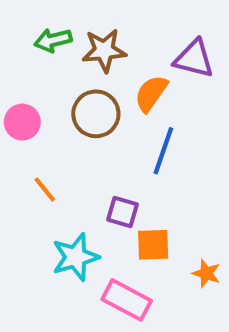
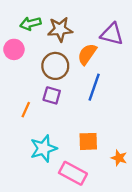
pink circle: (22, 122) -> (14, 49), moved
orange line: (45, 190) -> (26, 110), turned 63
purple square: (122, 212) -> (52, 95), moved

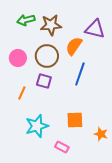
pink circle: (14, 49) -> (18, 58), moved
pink rectangle: (73, 173) -> (62, 147), size x0.6

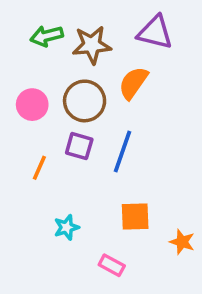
purple triangle: (95, 29) -> (155, 32), moved
blue line: (80, 74) -> (122, 152), moved
cyan star: (37, 126) -> (67, 227), size x0.6

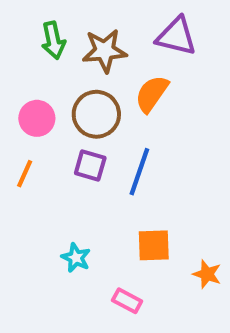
green arrow: (47, 36) -> (53, 40), turned -88
orange line: (39, 168) -> (25, 174), moved
cyan star: (67, 227) -> (76, 258), turned -30

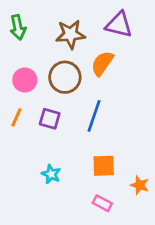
green arrow: (53, 40) -> (18, 27), moved
purple square: (90, 165) -> (50, 119), moved
pink rectangle: (127, 301) -> (102, 203), moved

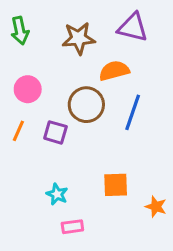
orange semicircle: (102, 63) -> (114, 71), turned 40
brown circle: (65, 77) -> (86, 105), moved
blue line: (94, 116) -> (133, 112), moved
pink rectangle: (102, 203) -> (72, 227), moved, turned -36

